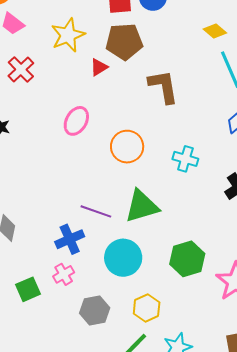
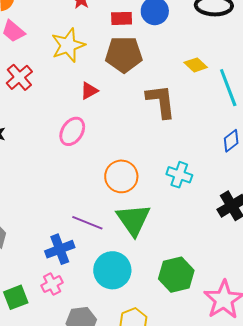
yellow diamond: (215, 31) -> (196, 65), moved
red triangle: (99, 67) -> (89, 91), moved
orange circle: (127, 147) -> (121, 176), moved
green triangle: (142, 206) -> (133, 220), turned -51

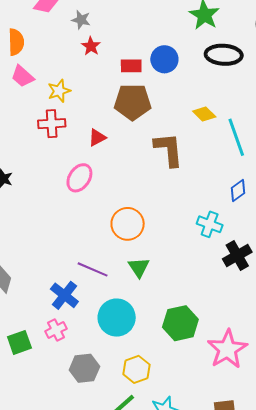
yellow star: (68, 45) -> (59, 91), moved, size x0.7
red cross: (19, 77) -> (52, 124), moved, turned 36
cyan cross: (179, 175) -> (210, 224), moved
green triangle: (133, 220) -> (139, 267), size x0.6
blue cross: (60, 249) -> (64, 295), turned -32

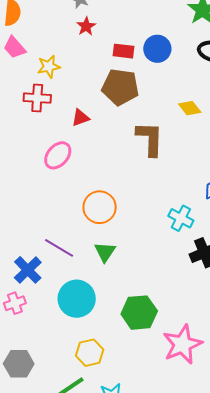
gray hexagon: (84, 368) -> (19, 364), moved

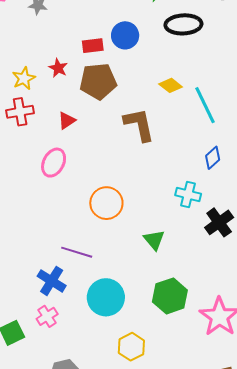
red star: (86, 26) -> (58, 68), moved
green triangle: (105, 252) -> (154, 240), moved

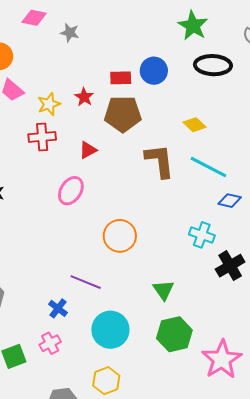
cyan line: (205, 105) -> (208, 167), moved, turned -42
blue diamond: (213, 158) -> (230, 201), turned 50
green triangle: (154, 240) -> (163, 290), moved
blue cross: (52, 281) -> (58, 308), size x0.7
yellow hexagon: (131, 347) -> (106, 381), moved

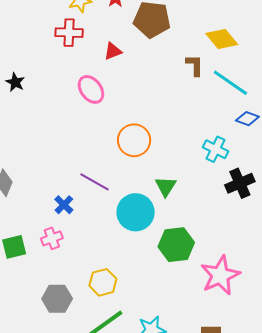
yellow diamond: (195, 125) -> (222, 39), size x1.4
brown L-shape: (160, 161) -> (195, 65), moved, size x0.6
pink ellipse: (71, 191) -> (91, 89), turned -76
green triangle: (163, 290) -> (166, 186), moved
cyan circle: (110, 330) -> (136, 212), moved

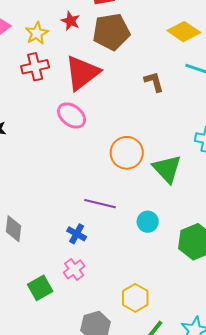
red triangle: (113, 51) -> (82, 73), size x2.0
brown L-shape: (195, 65) -> (154, 82), moved
green triangle: (166, 186) -> (167, 169), moved, size x1.4
cyan circle: (136, 212) -> (148, 222), size x0.6

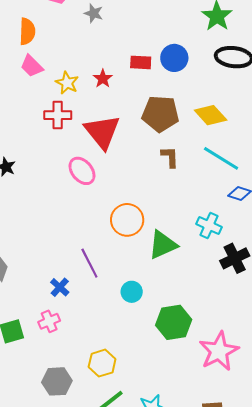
brown pentagon: (111, 32) -> (160, 114), moved
yellow star: (37, 33) -> (67, 83), turned -30
red triangle: (82, 73) -> (102, 132), turned -45
green triangle: (167, 169) -> (163, 245), turned 36
purple line: (100, 204) -> (89, 263), turned 36

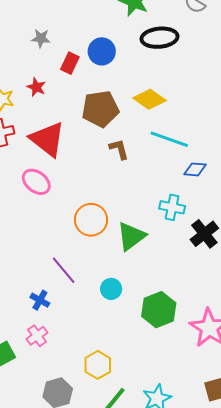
gray star: (94, 13) -> (41, 38), moved
red rectangle: (141, 62) -> (70, 63), turned -55

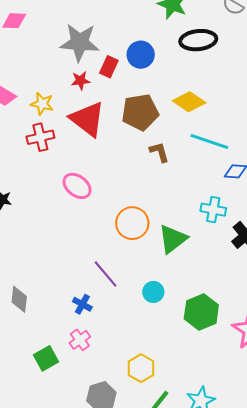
gray star: (41, 38) -> (80, 42), size x2.0
red star: (36, 87) -> (80, 81), moved, turned -30
red triangle: (47, 139) -> (88, 119), moved

